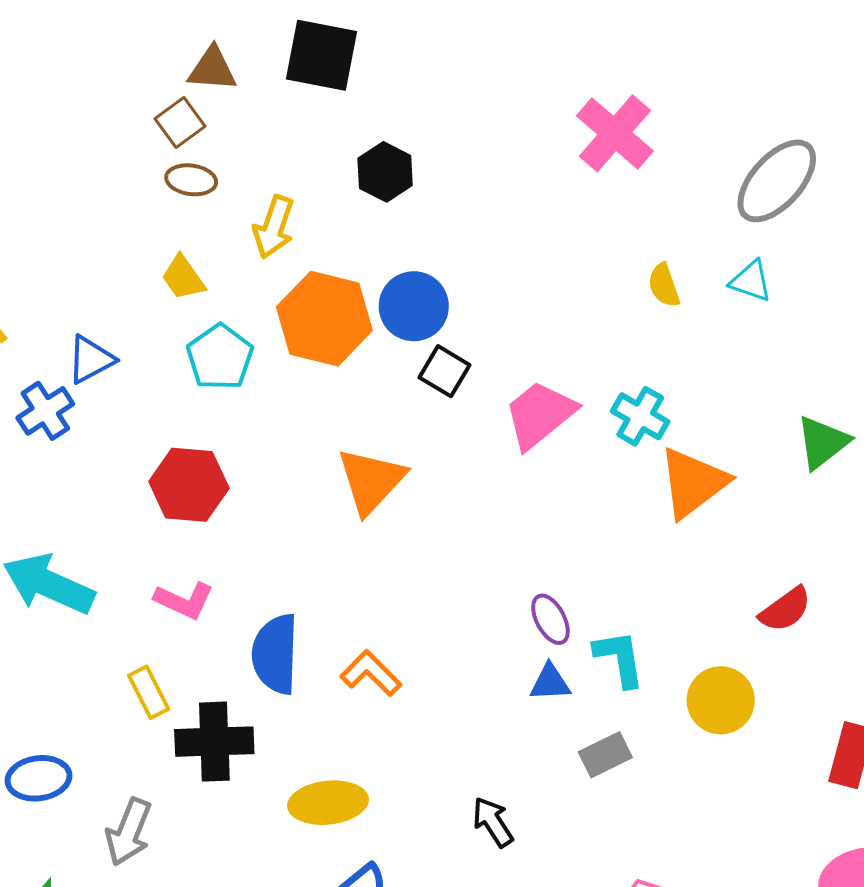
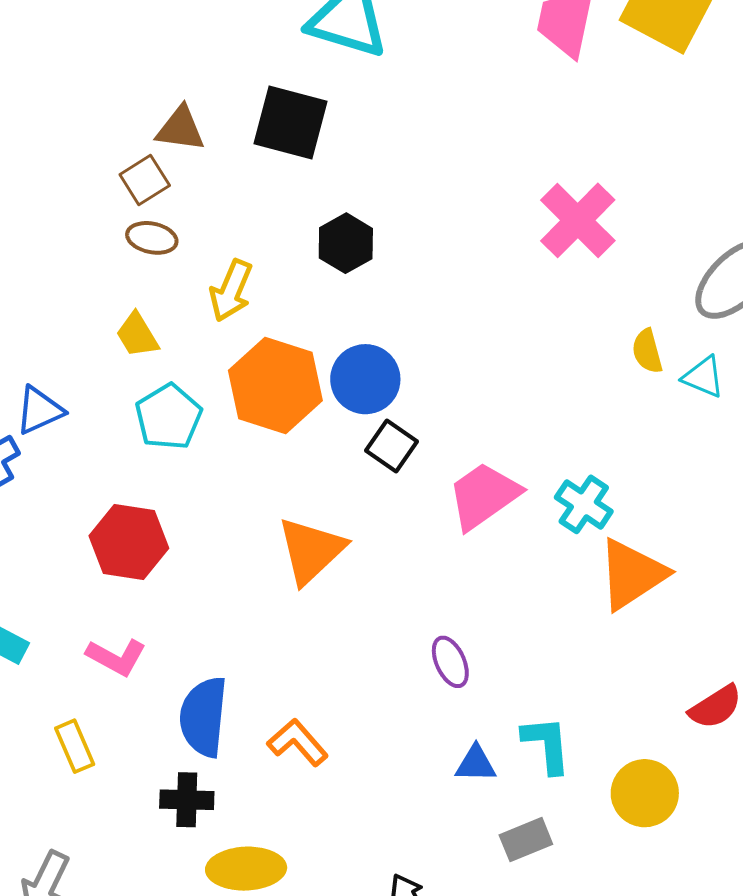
yellow semicircle: (664, 285) -> (647, 351), moved
purple ellipse: (550, 619) -> (450, 662), moved
black cross: (214, 742) -> (187, 800), moved, size x0.7

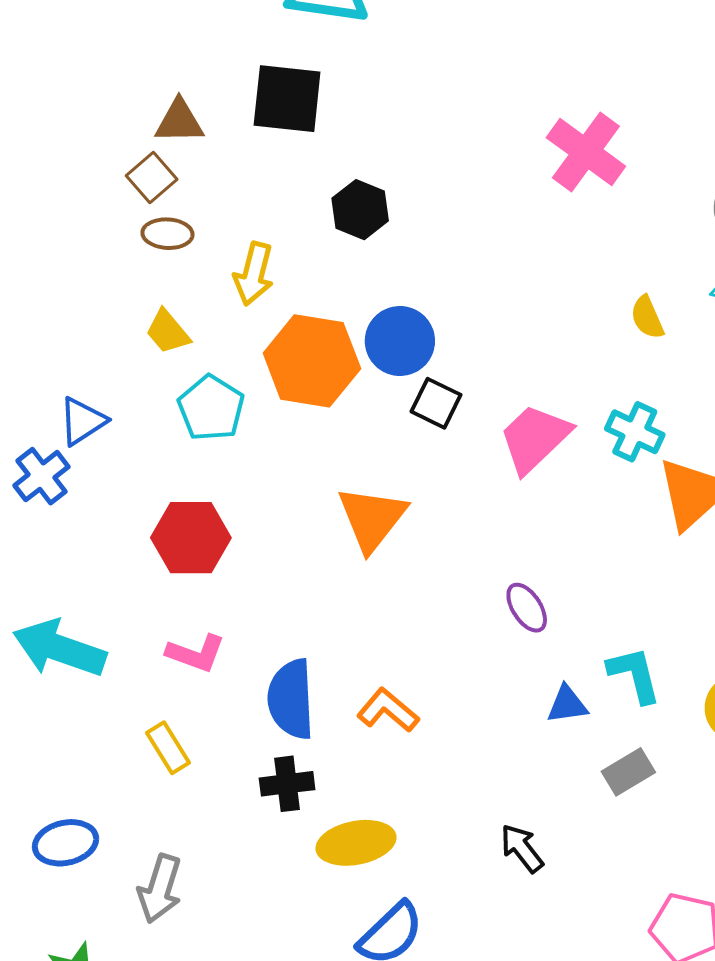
yellow semicircle: (647, 351) -> (647, 317), moved

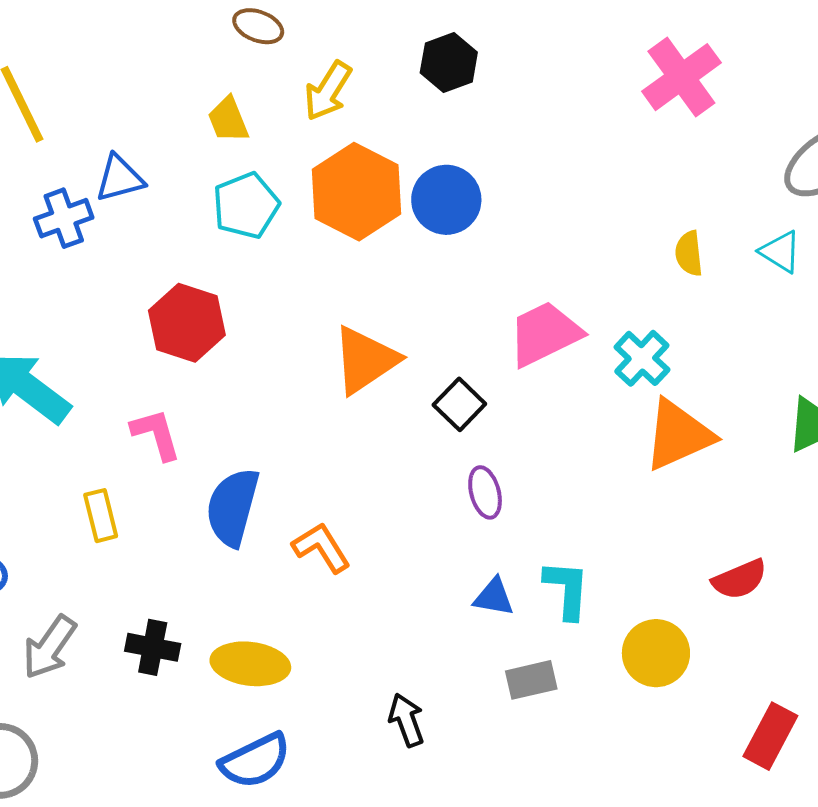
black square: (436, 403) -> (459, 404), moved
pink L-shape: (196, 653) -> (156, 434), turned -144
black cross: (287, 784) -> (153, 647), moved

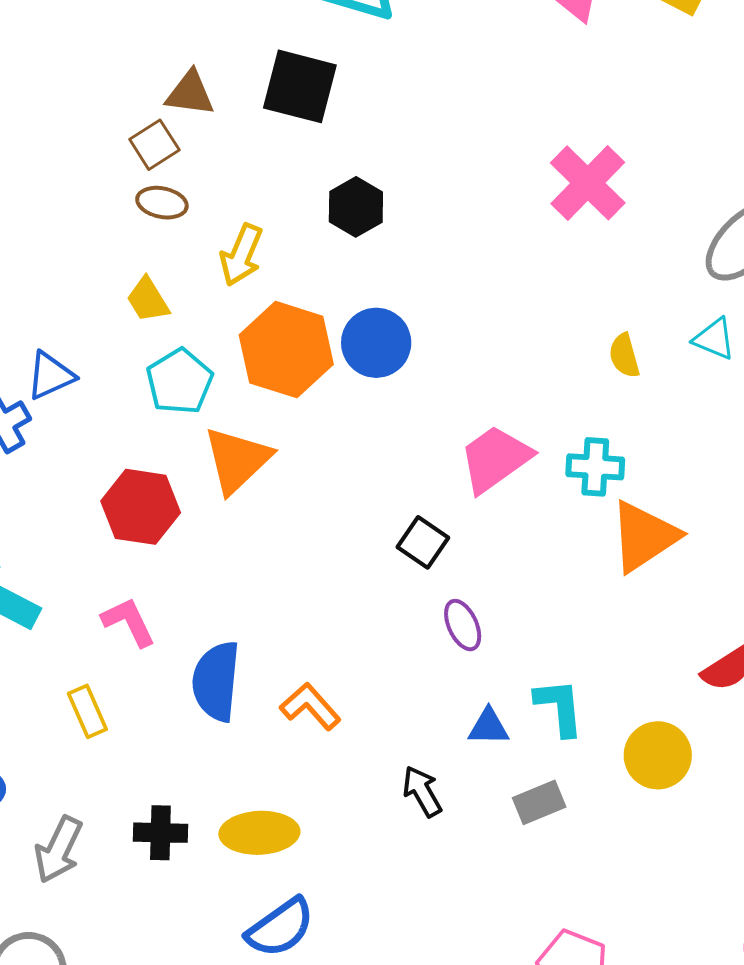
cyan cross: (642, 358) -> (595, 467), turned -30
orange triangle: (365, 360) -> (237, 460), moved
black arrow: (406, 720) -> (422, 791), moved

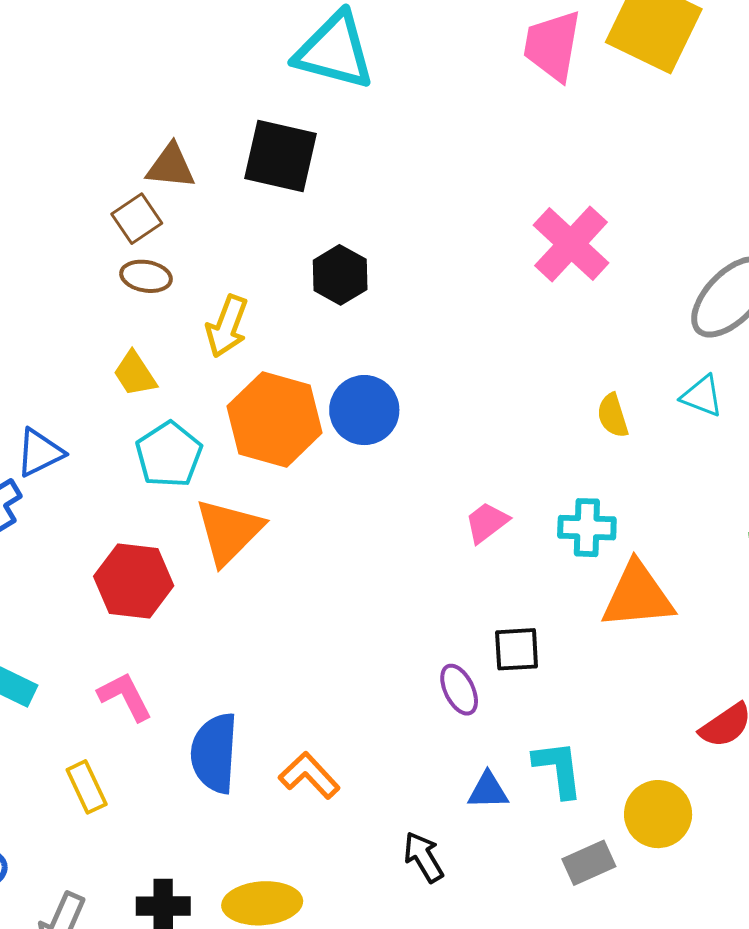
pink trapezoid: (495, 459) -> (487, 522), size x0.6
orange triangle: (644, 536) -> (638, 596), turned 30
black square: (423, 542) -> (517, 649), moved, turned -36
gray rectangle: (539, 802) -> (589, 863), moved

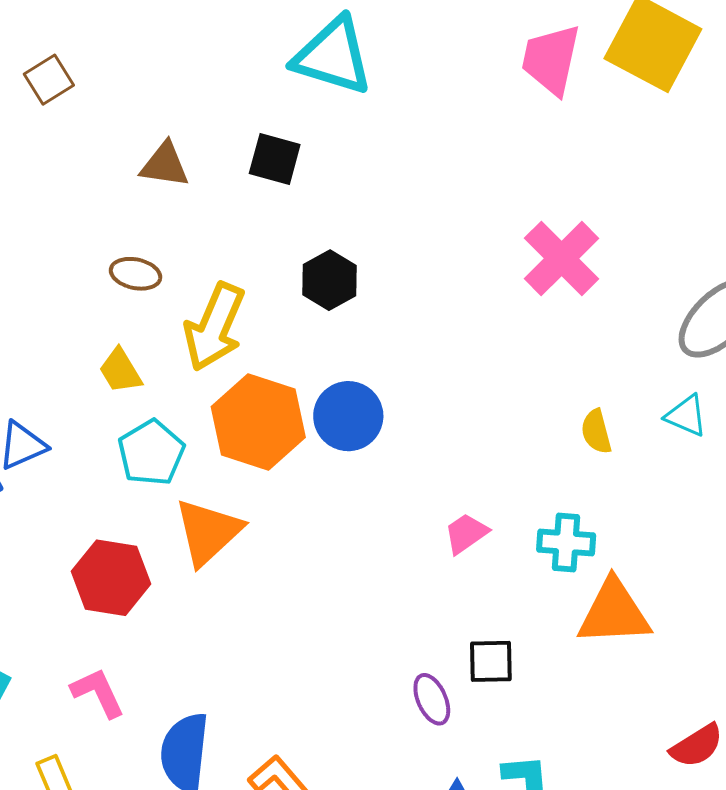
black square: (280, 156) -> (275, 159), size x0.7
brown square: (137, 219) -> (49, 80), moved
yellow arrow: (227, 326) -> (214, 327), size x1.4

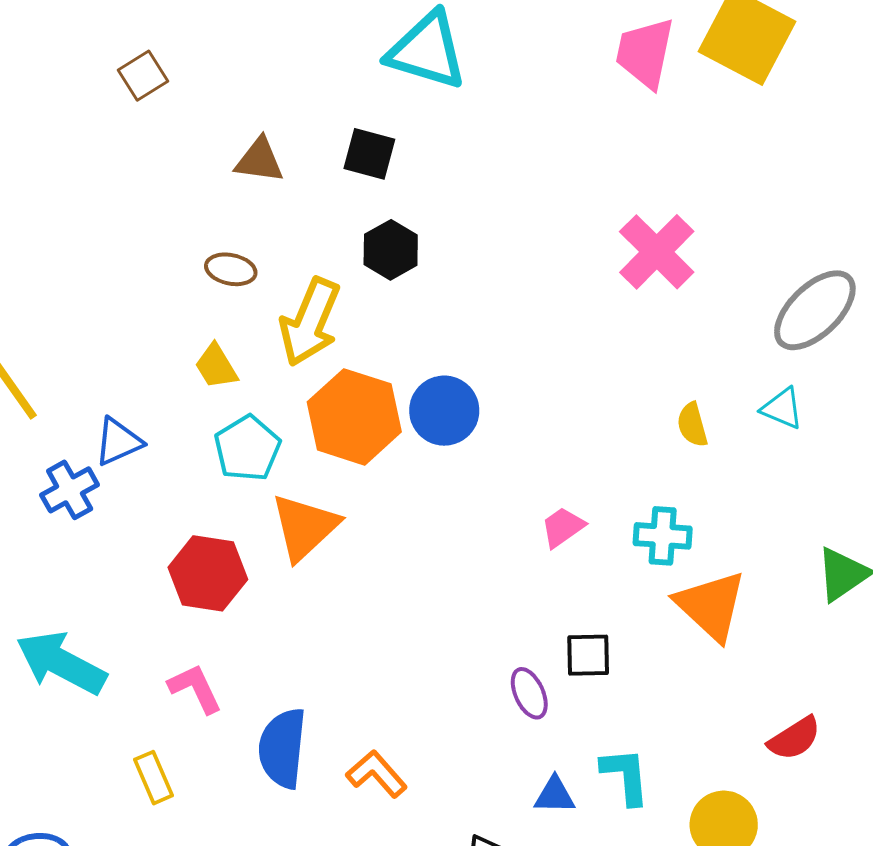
black hexagon: (330, 280) -> (391, 250), moved
orange triangle: (614, 613) -> (711, 606), turned 46

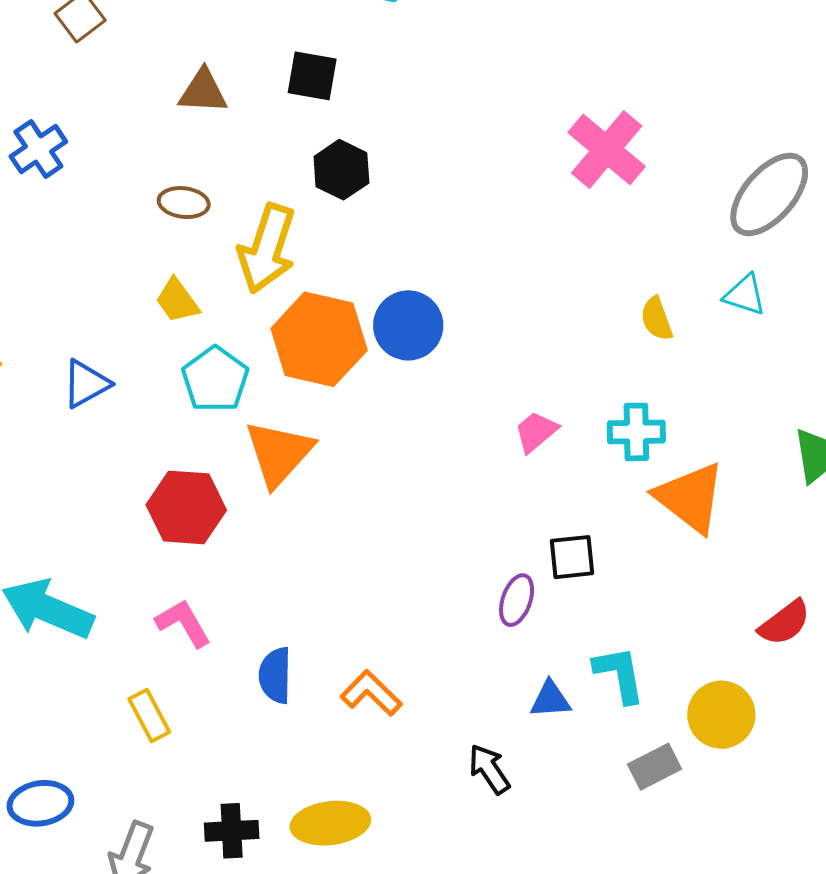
blue cross: (70, 490) -> (38, 149), moved
purple ellipse: (529, 693) -> (517, 600), turned 48
blue semicircle: (282, 748) -> (275, 675), size x0.7

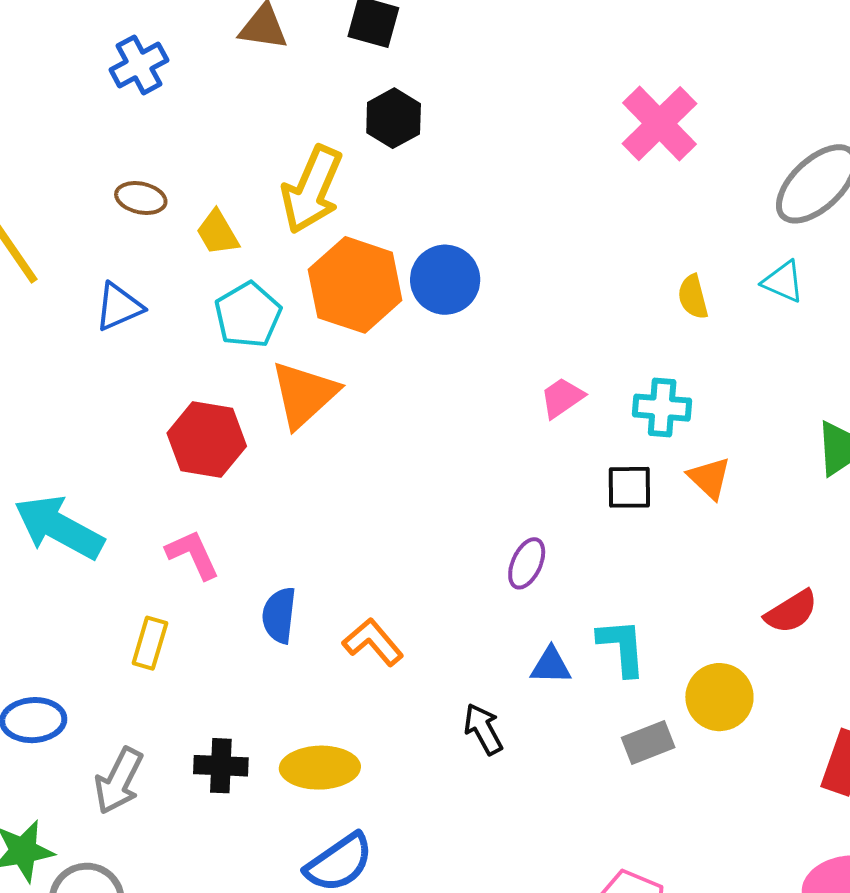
blue cross: (38, 149) -> (139, 65), moved
brown ellipse: (184, 203) -> (141, 198), moved
orange triangle: (690, 498) -> (709, 478), size x0.6
black square: (572, 557) -> (629, 487), moved
yellow rectangle: (149, 715) -> (150, 643), turned 39

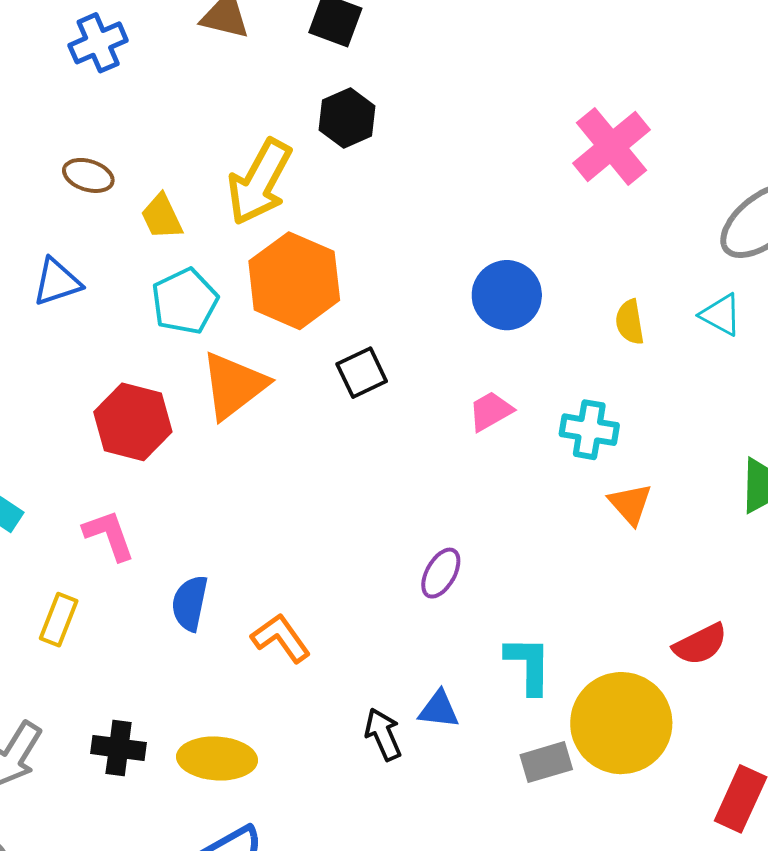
blue circle: (445, 280) -> (507, 295), moved
black square: (629, 487) -> (362, 373), moved, turned -30
blue triangle: (551, 666) -> (439, 710), moved
yellow circle: (719, 697) -> (621, 723), size x1.5

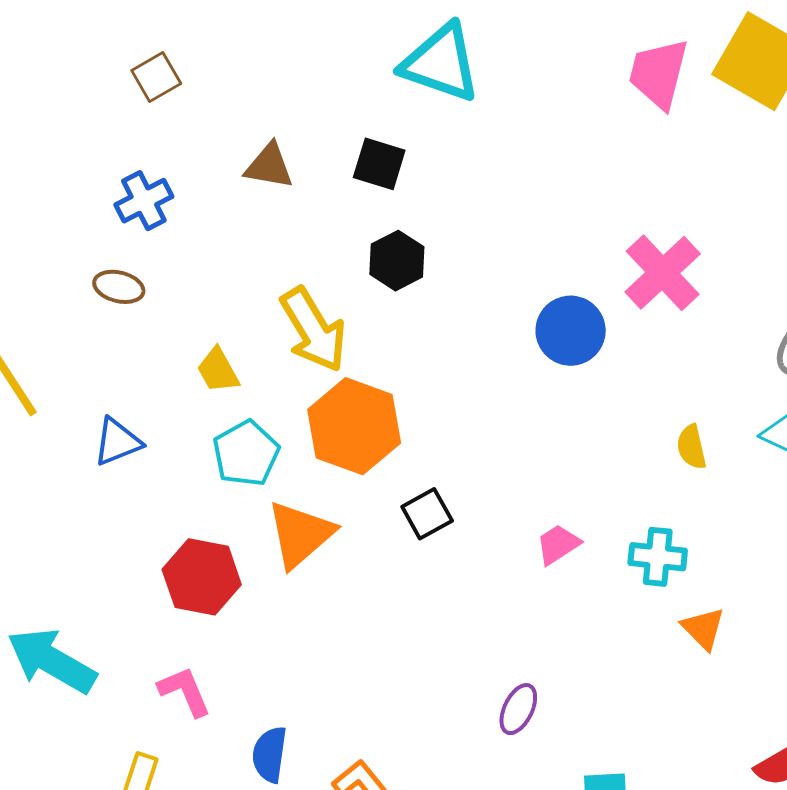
brown ellipse: (88, 175) -> (119, 287), moved
yellow arrow: (259, 182) -> (313, 330), turned -56
blue circle: (507, 295) -> (571, 331), moved

